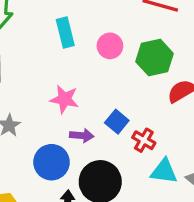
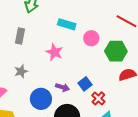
cyan rectangle: (65, 33) -> (67, 24), turned -72
pink star: (64, 99) -> (54, 52), moved

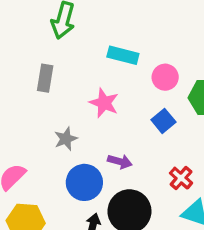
gray star: (21, 71) -> (66, 139), moved
blue square: (85, 84) -> (163, 121), moved

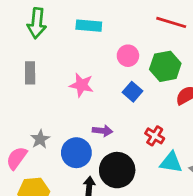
cyan rectangle: (123, 55) -> (89, 26), moved
gray star: (66, 139) -> (40, 139), moved

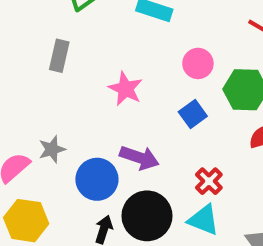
purple arrow: (102, 131) -> (139, 158), size x1.4
cyan triangle: (171, 162) -> (204, 220), moved

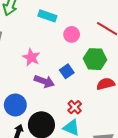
pink circle: (198, 63) -> (72, 34), moved
purple arrow: (139, 158) -> (44, 81), moved

